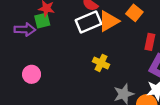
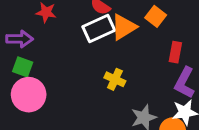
green square: (42, 20) -> (23, 67), moved, turned 35
pink circle: (32, 74) -> (29, 95), size x1.5

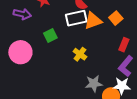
green square: (23, 67) -> (50, 35), moved, turned 32

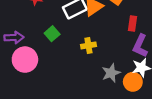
purple arrow: (22, 14) -> (14, 38), moved
yellow cross: (80, 54) -> (88, 45), turned -32

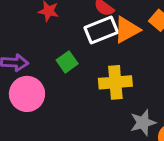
yellow cross: (88, 45) -> (115, 82), size x1.5

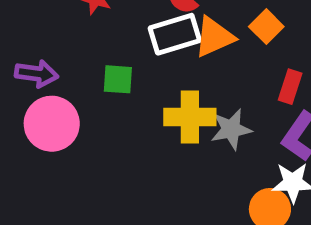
green square: (67, 62) -> (118, 79), turned 35
gray star: (143, 123) -> (231, 129), moved

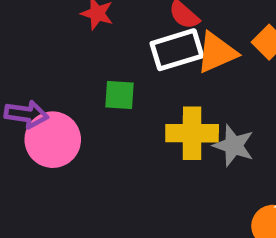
purple arrow: (37, 74) -> (26, 114), moved
gray star: (231, 129) -> (234, 146), turned 30

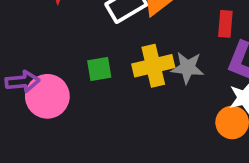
green square: (119, 95) -> (99, 69), moved

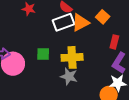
gray star: (187, 68) -> (69, 76), moved

